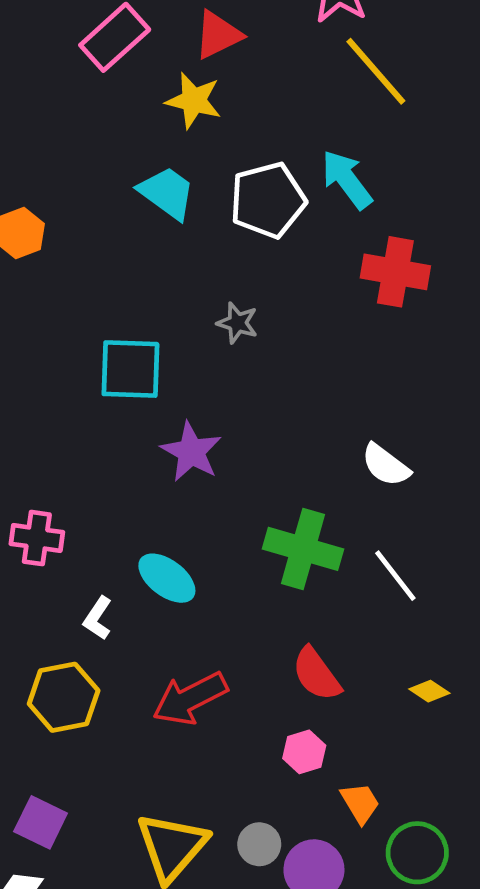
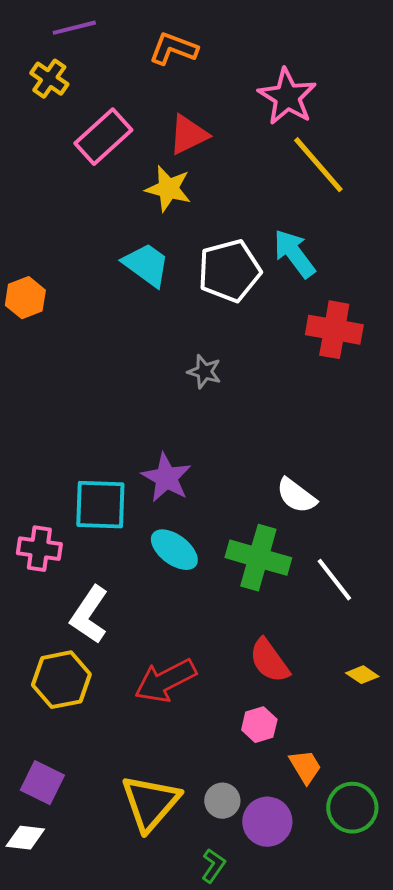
cyan square: (130, 369) -> (100, 505), moved
white semicircle: (386, 465) -> (296, 496), moved
cyan ellipse: (167, 578) -> (174, 550), moved
white L-shape: (98, 618) -> (89, 615), size x1.6

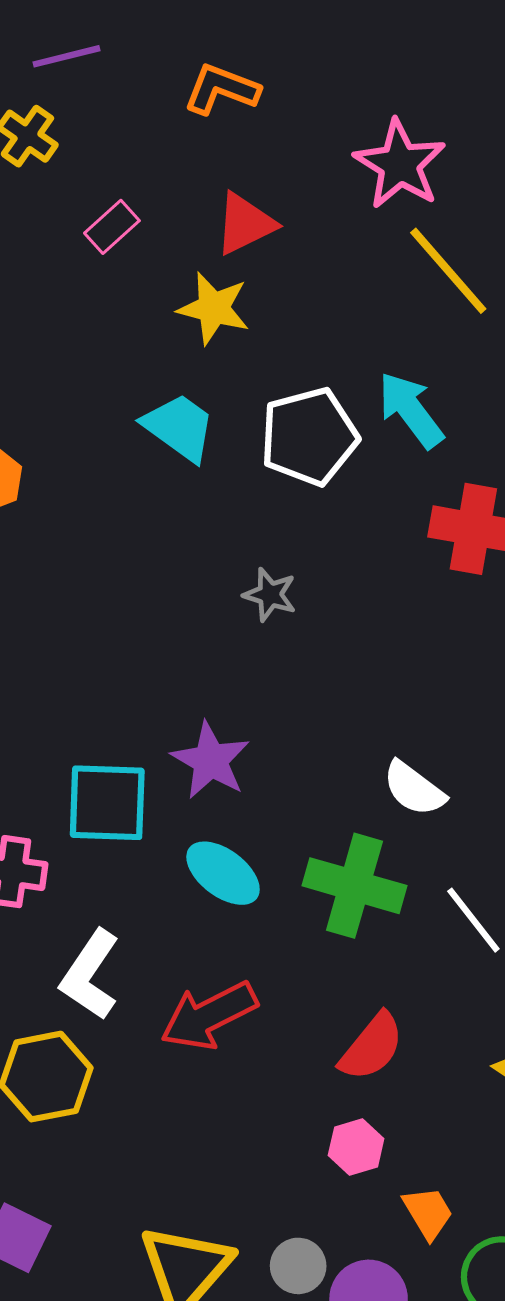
pink rectangle: (103, 137) -> (112, 227), size x0.6
red semicircle: (269, 661) -> (372, 1047), turned -105
red arrow: (165, 681) -> (209, 1016), moved

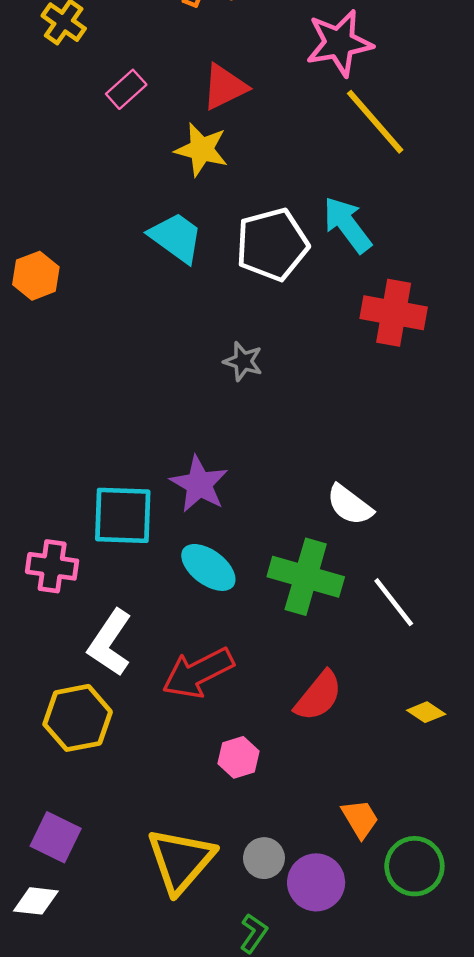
pink star: (400, 164) -> (339, 43), turned 30
pink hexagon: (356, 1147) -> (239, 757), moved

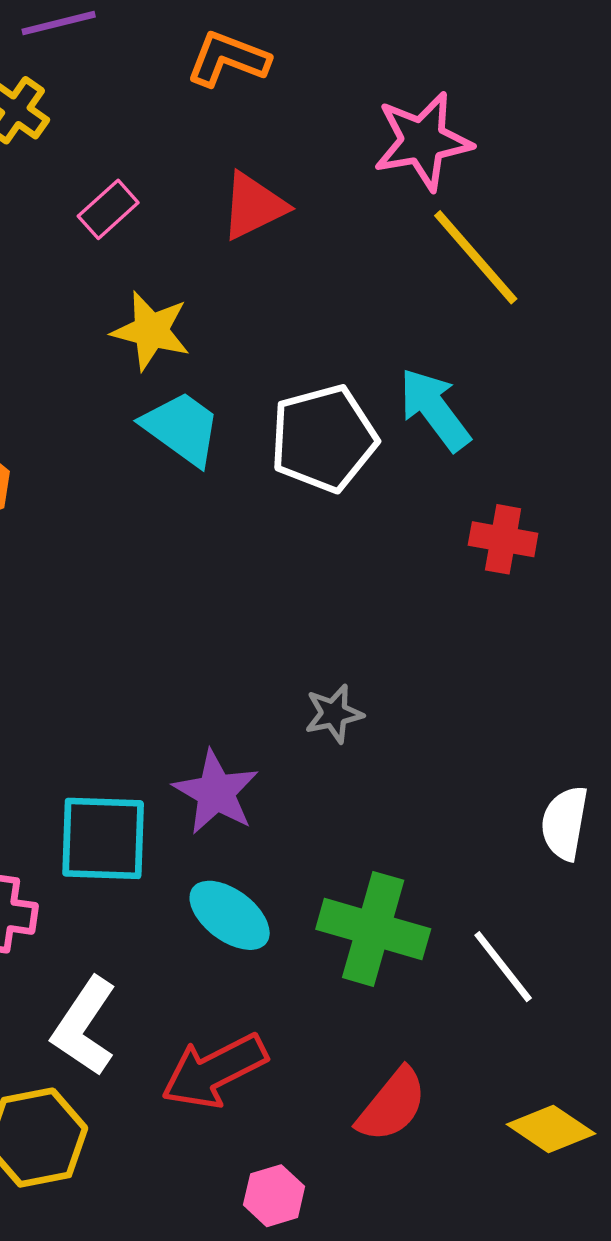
yellow star: (201, 149) -> (151, 331), moved
red cross: (394, 313) -> (503, 539), size x0.7
gray star: (243, 361) -> (334, 714), moved, turned -30
white semicircle: (350, 505) -> (565, 823), moved, turned 63
yellow diamond: (426, 712) -> (551, 1129), size x1.5

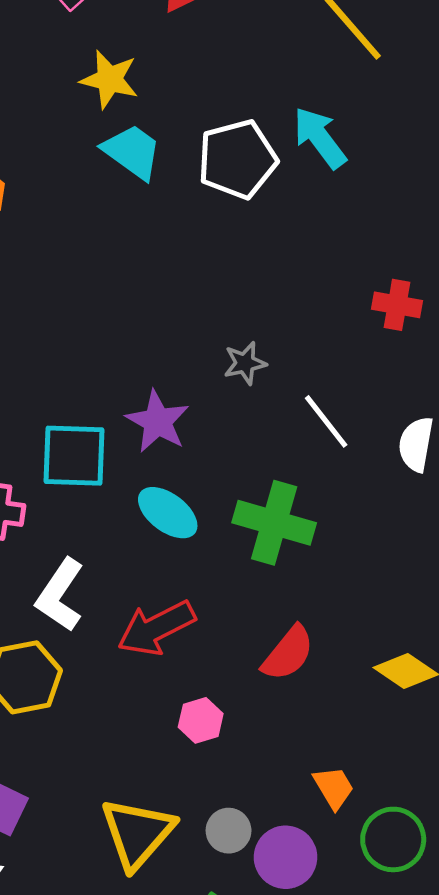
red cross: (503, 539) -> (397, 305), moved
white line: (503, 967) -> (326, 421), moved

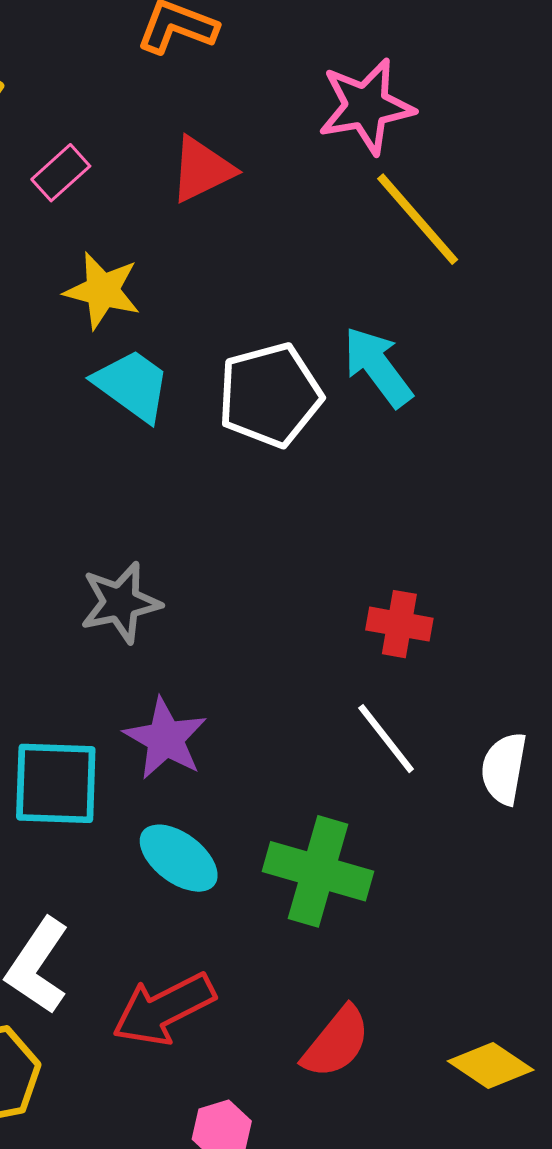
red cross: (397, 305) -> (399, 624), moved
gray star: (245, 363) -> (121, 602), moved, size x1.4

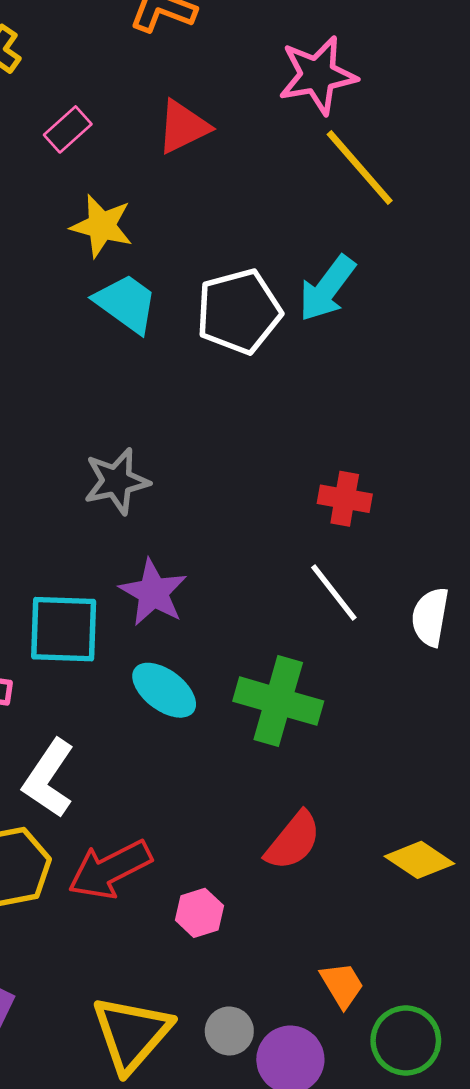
cyan arrow: (378, 367) -> (327, 288), turned -106
red arrow: (164, 1009) -> (110, 869), moved

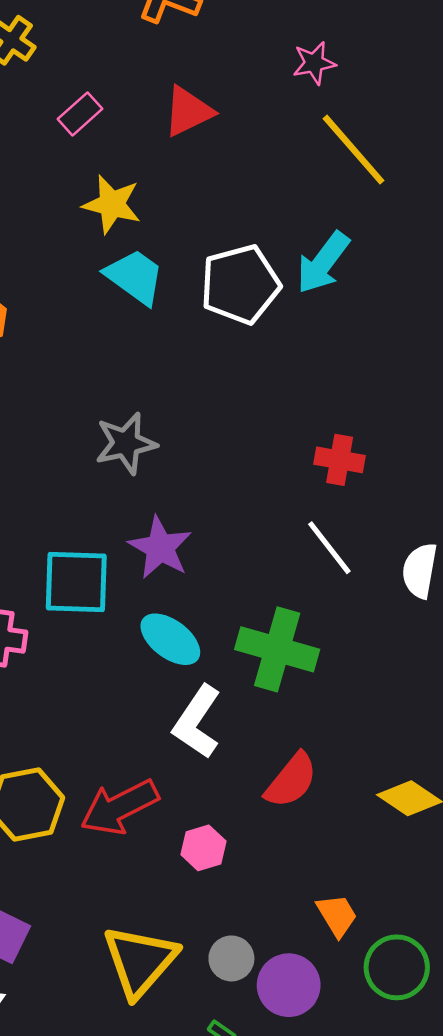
pink star: (318, 75) -> (314, 63), size x0.6
white L-shape: (49, 778) -> (197, 722), moved

